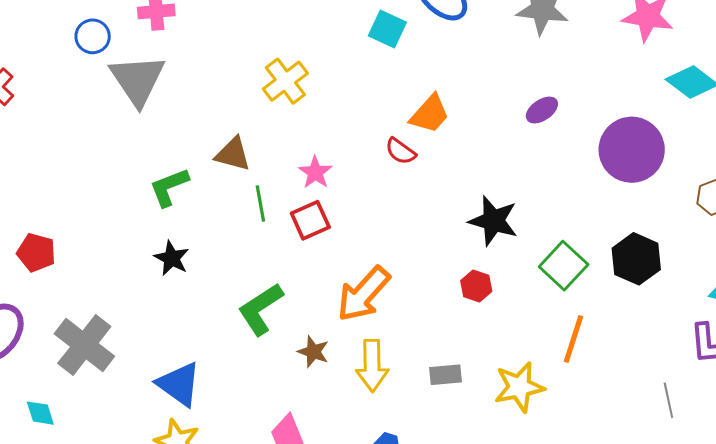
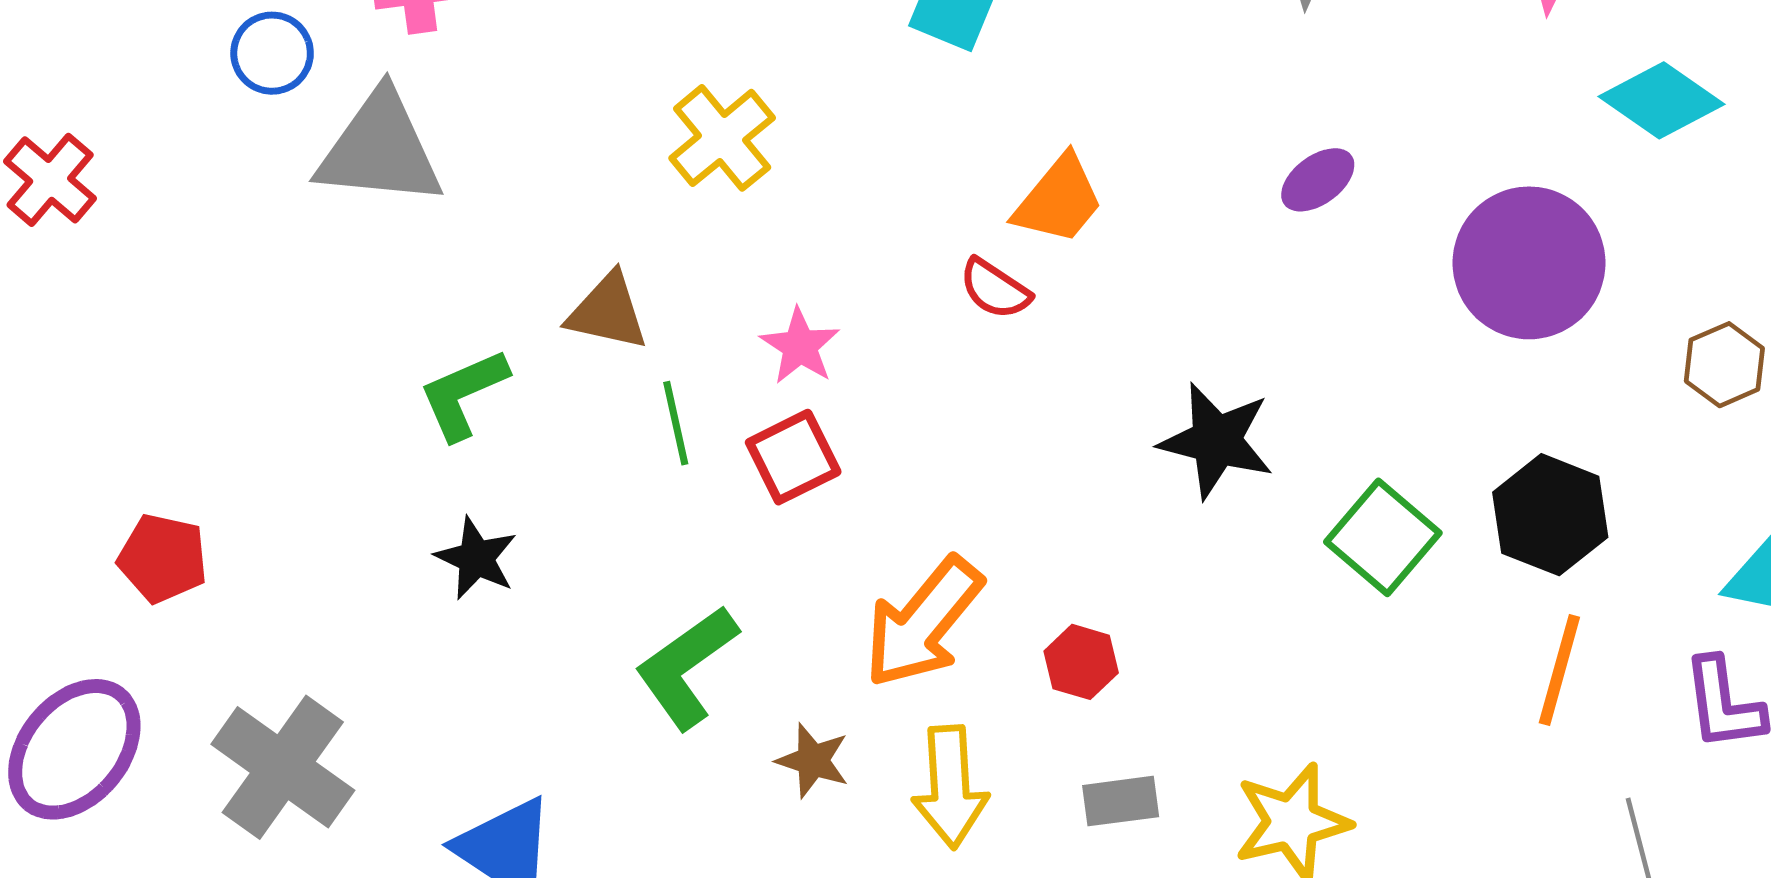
gray triangle: (137, 80) -> (380, 149), turned -48
red hexagon: (476, 286) -> (1081, 662), moved
orange line: (573, 339) -> (1559, 670), moved

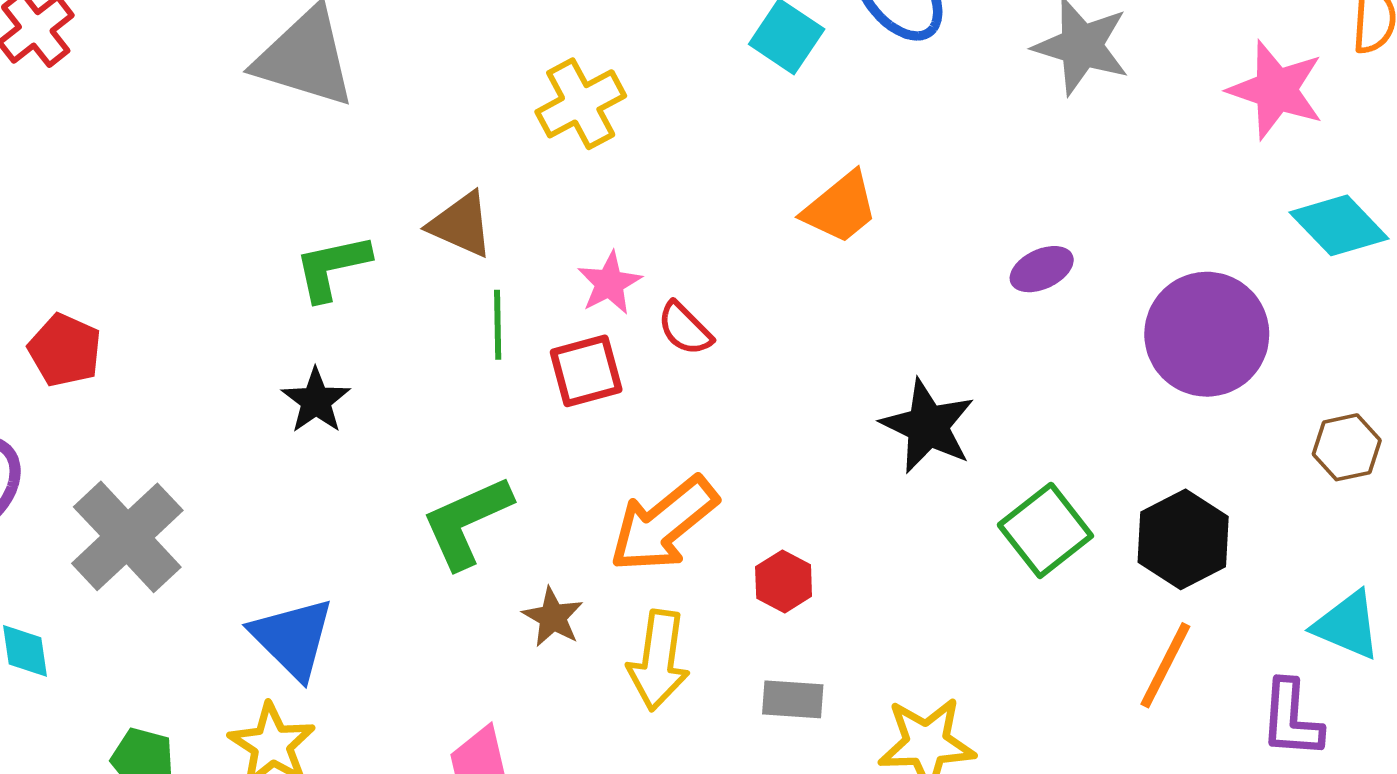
purple ellipse: (1318, 180) -> (1042, 269), moved
red semicircle: (995, 289) -> (685, 329), moved

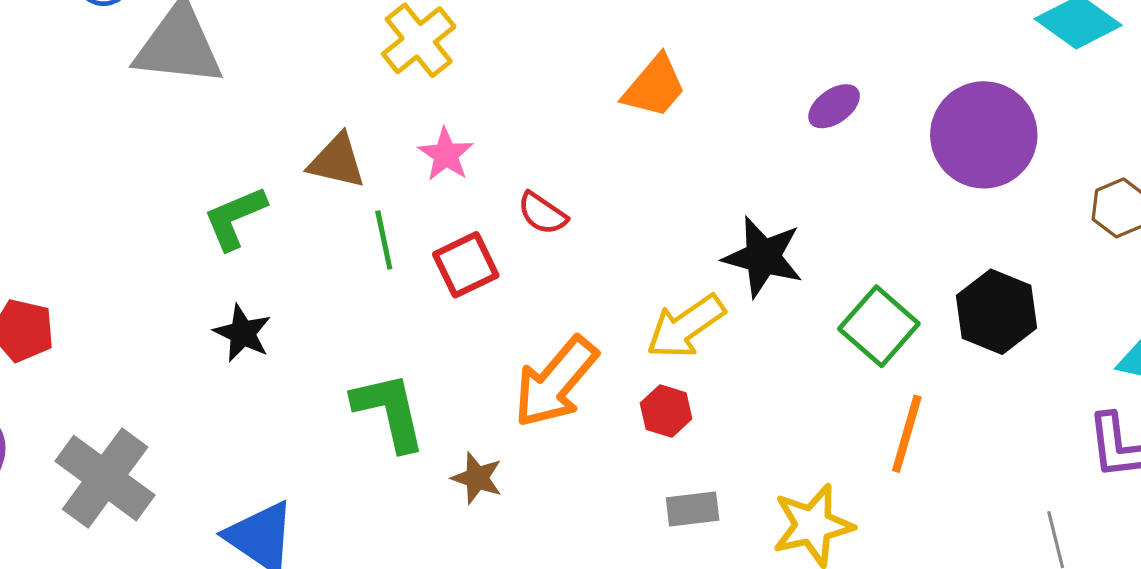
pink star: (609, 283) -> (446, 155), moved
green L-shape: (467, 522) -> (389, 411), turned 112
yellow arrow: (658, 660) -> (686, 326), moved, turned 58
orange line: (1165, 665) -> (907, 434), moved

